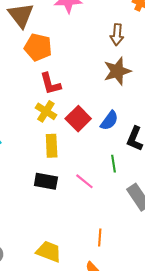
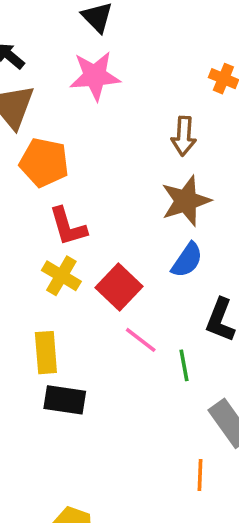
blue semicircle: (109, 120) -> (187, 260), moved
yellow rectangle: (52, 146) -> (46, 353), moved
pink line: (84, 181) -> (141, 340), moved
orange line: (100, 237) -> (200, 475), moved

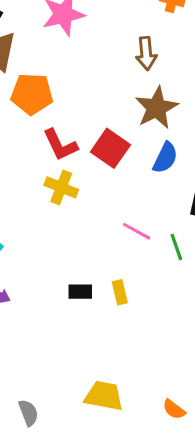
red square: (119, 287) -> (110, 148), moved
yellow rectangle: (46, 353) -> (120, 292), moved, size x0.7
black rectangle: (65, 400) -> (80, 292), size x0.7

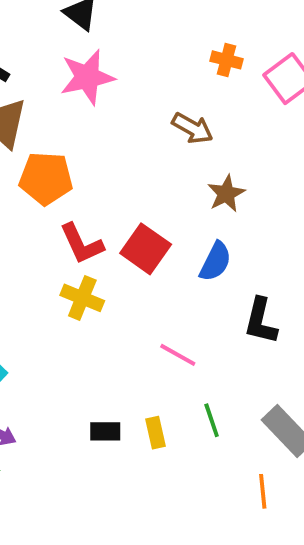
brown arrow: (146, 53) -> (192, 128), turned -56
brown star: (157, 108) -> (226, 194), moved, size x0.7
green line: (176, 247) -> (212, 420), moved

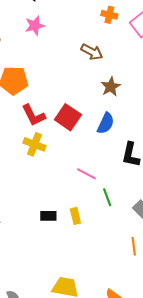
pink star: (87, 77) -> (35, 26), size x0.7
green line: (212, 420) -> (107, 197), moved

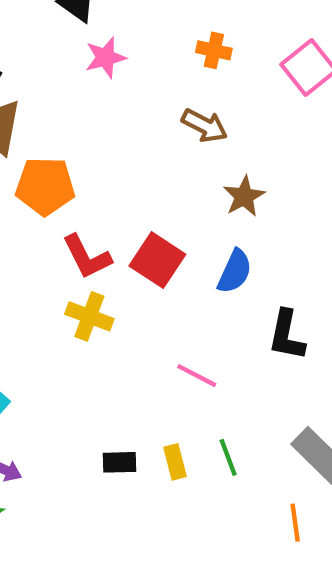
orange cross: (109, 15) -> (214, 50), moved
pink star: (35, 26) -> (105, 58), moved
green line: (107, 197) -> (228, 457), moved

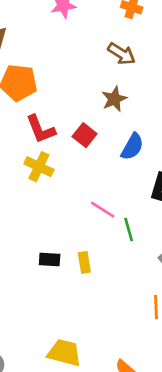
brown star: (244, 196) -> (114, 99), moved
red square: (157, 260) -> (85, 135), size x0.7
green line: (228, 457) -> (129, 230), moved

